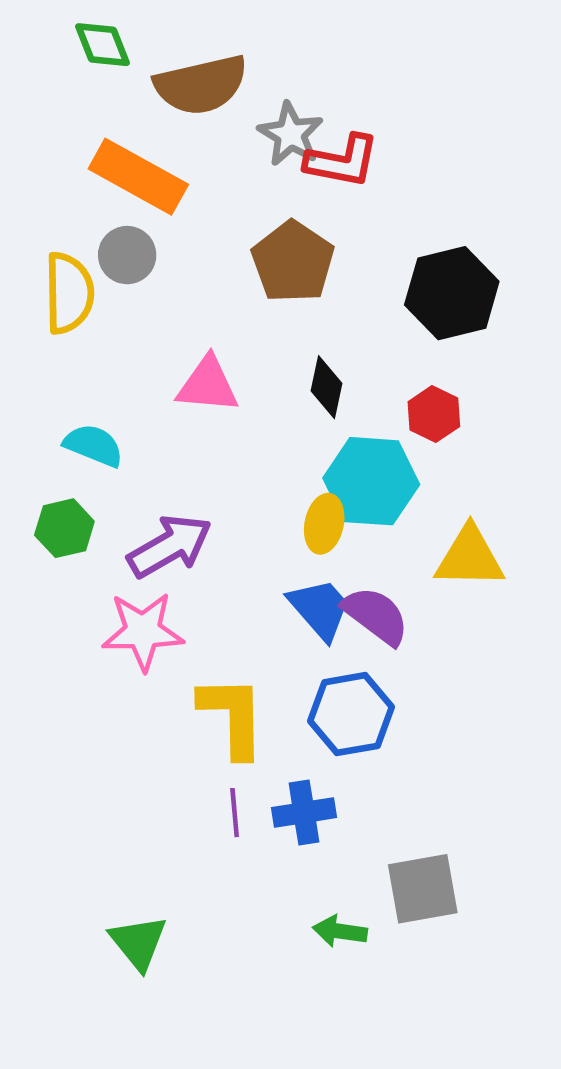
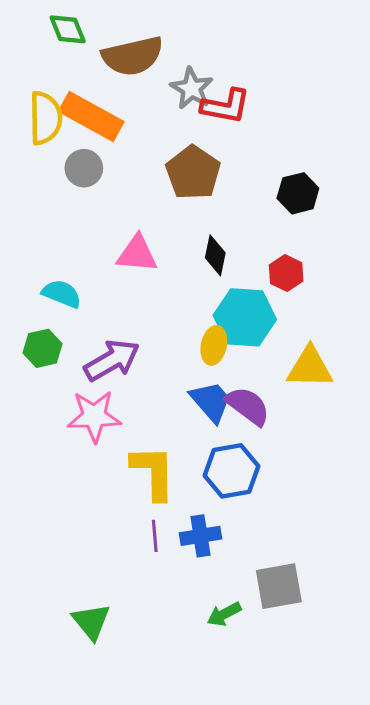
yellow semicircle: (69, 293) -> (45, 118), moved
black hexagon: (452, 293) -> (298, 193), size x0.7
green arrow: (340, 931) -> (224, 614), turned -36

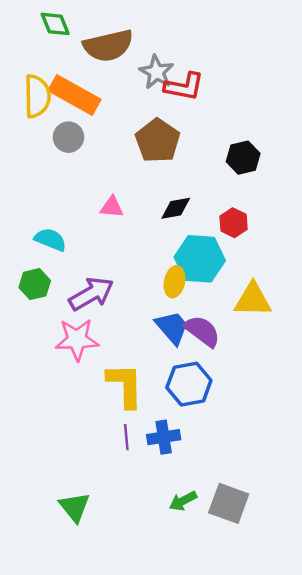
pink triangle: (137, 254) -> (112, 207), size x0.7
black diamond: (215, 255) -> (176, 208), turned 68
gray square: (279, 586) -> (229, 503), moved, turned 30

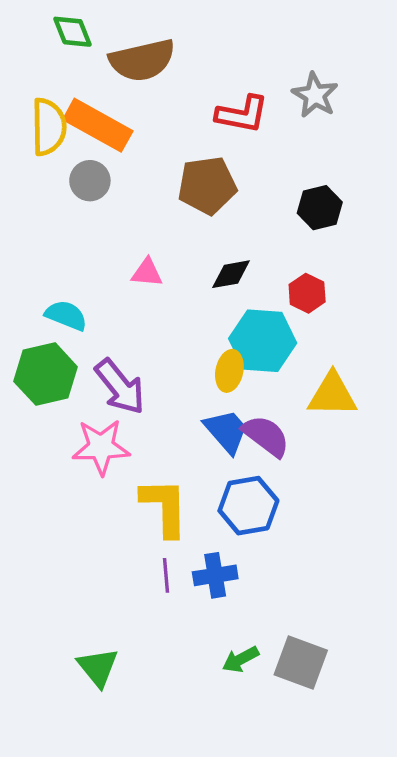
gray star: (156, 72) -> (315, 95), moved
brown pentagon: (158, 141) -> (207, 185), turned 30
green hexagon: (35, 284) -> (46, 374), size x1.5
purple arrow: (91, 294) -> (120, 387), turned 81

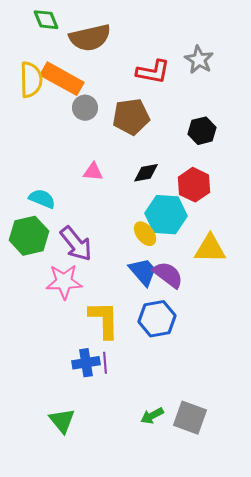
gray circle: (90, 181) -> (85, 108), moved
red hexagon: (307, 293) -> (194, 185), size x1.4
yellow ellipse: (229, 371) -> (145, 234), turned -50
blue cross: (215, 575) -> (86, 363), moved

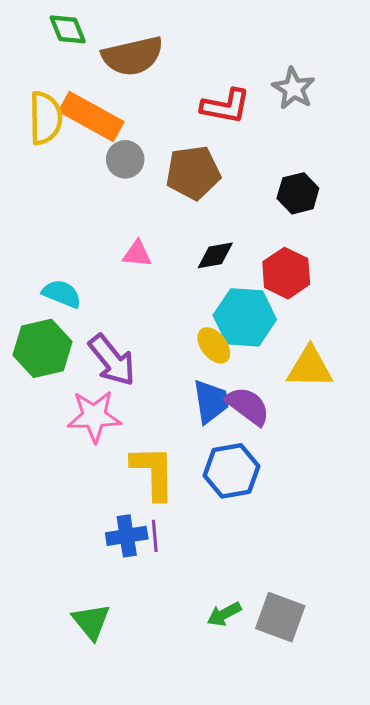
blue trapezoid: (143, 272) -> (211, 402), turned 32

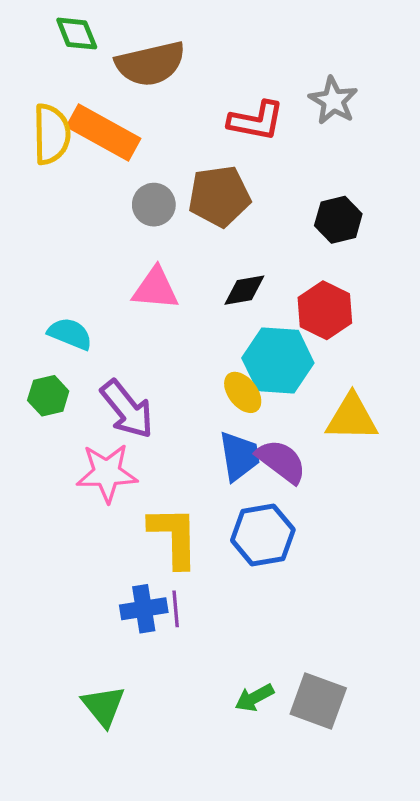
gray circle: (125, 159) -> (154, 205), moved
pink triangle: (137, 254) -> (155, 288), size x1.4
green hexagon: (42, 348) -> (48, 396), size x0.6

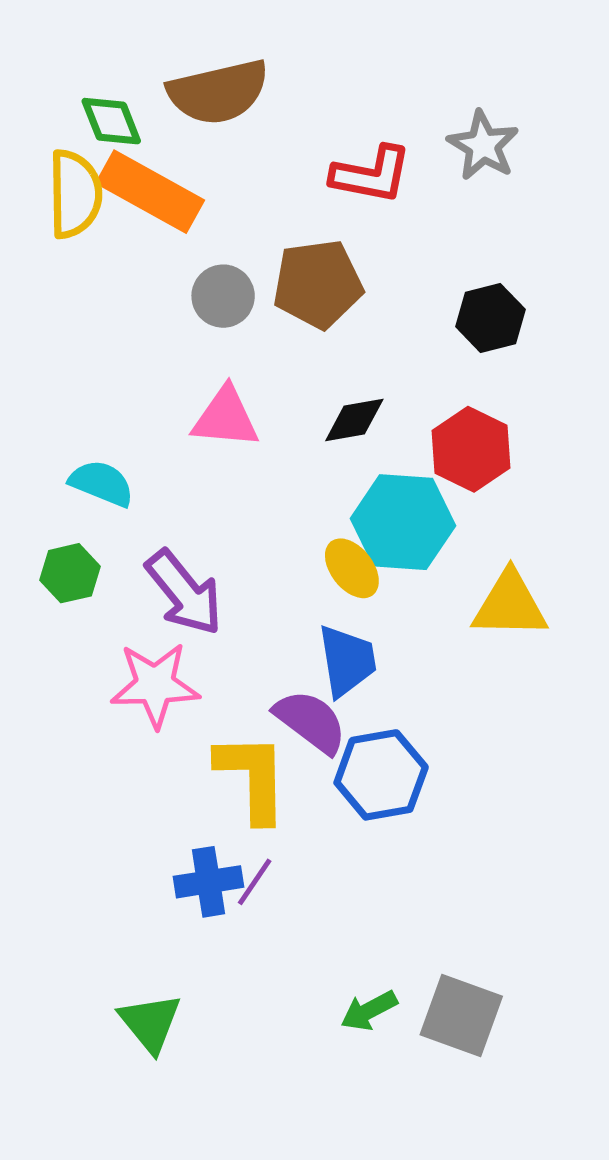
green diamond: (77, 34) -> (111, 121), moved
purple semicircle: (281, 461) -> (311, 721), moved
purple line: (176, 609) -> (255, 882), turned 39

